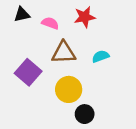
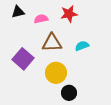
pink semicircle: (50, 23) -> (41, 19), turned -32

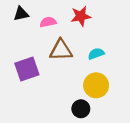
purple square: (23, 59) -> (27, 69), turned 30
yellow circle: (56, 73) -> (96, 85), moved

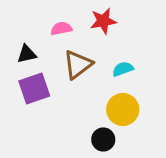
black triangle: (21, 14) -> (27, 54), moved
brown triangle: (61, 50) -> (78, 64), turned -35

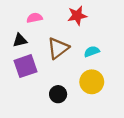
pink semicircle: (61, 28) -> (34, 18), moved
black circle: (103, 139) -> (58, 94), moved

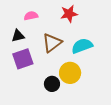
cyan semicircle: (92, 52) -> (82, 46), size x1.5
yellow circle: (92, 82) -> (70, 73), moved

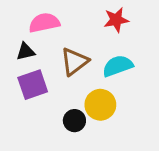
red star: (69, 14) -> (116, 20), moved
pink semicircle: (31, 16) -> (44, 23), size x1.5

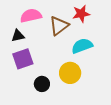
brown triangle: (74, 62) -> (59, 26), moved
black circle: (74, 121) -> (42, 84), moved

